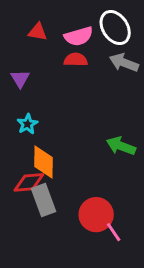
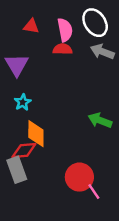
pink semicircle: (79, 36) -> (65, 30), turned -85
purple triangle: (20, 79) -> (17, 65), size x1.5
gray rectangle: (43, 200) -> (17, 170), moved

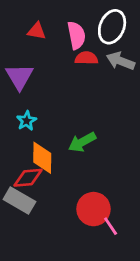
white ellipse: (95, 23) -> (112, 27), turned 56
red semicircle: (63, 49) -> (86, 58), moved
green arrow: (100, 120) -> (82, 142), moved, turned -50
gray rectangle: (17, 170) -> (19, 200), turned -40

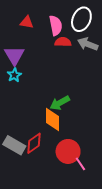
cyan star: (27, 121) -> (14, 75), moved
orange diamond: (42, 158) -> (53, 119), moved
red diamond: (28, 178) -> (34, 143), moved, turned -30

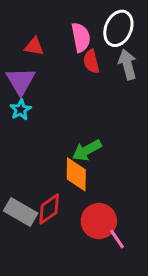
red triangle: (27, 22) -> (34, 46), moved
red semicircle: (63, 42) -> (91, 61), turned -105
gray arrow: (88, 44) -> (127, 64), turned 54

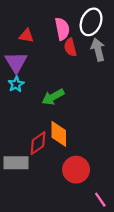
green arrow: (87, 150) -> (53, 97), moved
red diamond: (49, 209) -> (38, 143), moved
gray rectangle: (21, 212) -> (16, 163), turned -30
pink line: (117, 239) -> (100, 200), moved

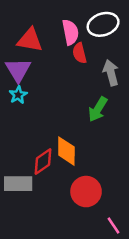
white ellipse: (91, 22) -> (103, 24), turned 48
red triangle: (26, 36) -> (30, 40), size x1.5
gray arrow: (98, 50) -> (111, 73), moved
green arrow: (53, 97) -> (98, 109), moved, turned -30

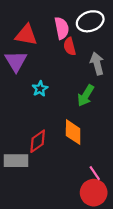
cyan star: (18, 95) -> (40, 89), moved
orange diamond: (66, 151) -> (73, 132), moved
red circle: (86, 192) -> (94, 193), moved
pink line: (113, 225) -> (95, 173), moved

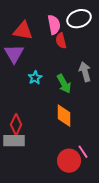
gray arrow: (97, 64) -> (85, 72), moved
green arrow: (86, 96) -> (64, 84), moved, turned -60
red diamond: (38, 141) -> (16, 125), moved, turned -30
red circle: (94, 193) -> (69, 161), moved

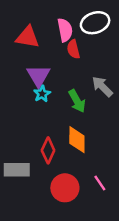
purple triangle: (14, 54) -> (38, 76), moved
gray arrow: (85, 72) -> (102, 87), turned -30
red diamond: (16, 125) -> (48, 150), moved
red circle: (69, 161) -> (65, 188), moved

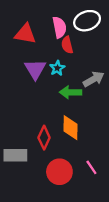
gray arrow: (102, 87) -> (94, 79), turned 105
cyan star: (42, 94) -> (57, 68), moved
green arrow: (77, 101) -> (70, 92), turned 120

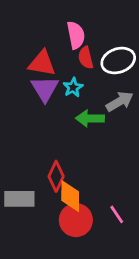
white ellipse: (87, 21) -> (118, 61), moved
red triangle: (25, 34) -> (42, 63), moved
orange diamond: (70, 128) -> (70, 196), moved

